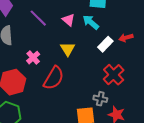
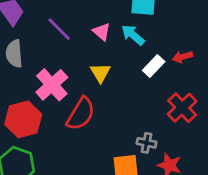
pink cross: (33, 58) -> (52, 85), size x1.6
red cross: (114, 75) -> (182, 108), moved

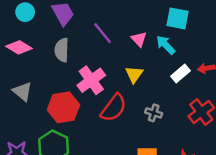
gray cross: (147, 143) -> (154, 113), moved

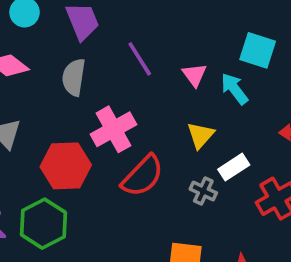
white rectangle: (181, 73) -> (234, 167), moved
yellow triangle: (134, 74) -> (201, 135), moved

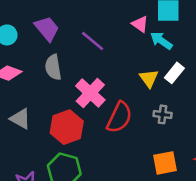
pink triangle: (195, 75) -> (140, 24), moved
white rectangle: (234, 167) -> (174, 73), moved

